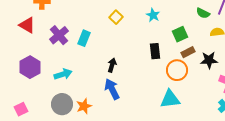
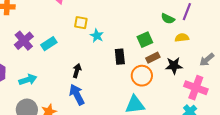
cyan star: (153, 15) -> (97, 36), moved
yellow square: (116, 17) -> (81, 23), turned -32
cyan rectangle: (84, 38) -> (49, 44), turned 35

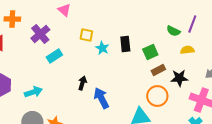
purple cross: (24, 41) -> (40, 34), moved
black rectangle: (120, 57) -> (125, 44), moved
orange circle: (142, 76) -> (157, 96), moved
blue arrow: (77, 95) -> (101, 98), moved

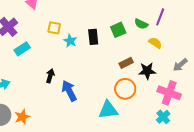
yellow semicircle: (187, 50) -> (155, 43), turned 40
green square: (150, 52) -> (118, 30), moved

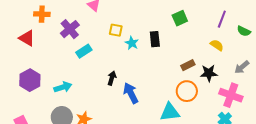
green semicircle: (141, 24) -> (244, 31), moved
green square: (118, 30) -> (180, 18), moved

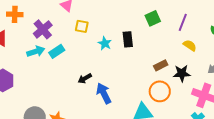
purple line: (222, 19) -> (183, 22), moved
yellow square: (116, 30) -> (82, 26), moved
black arrow: (112, 78) -> (85, 78), turned -136
cyan arrow: (63, 87) -> (36, 51), moved

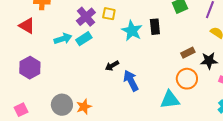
purple cross: (43, 29) -> (86, 17), moved
cyan star: (105, 43) -> (132, 31), size x1.5

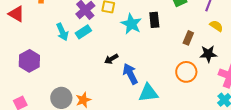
red triangle: (27, 26) -> (16, 14), moved
cyan arrow: (63, 39) -> (62, 32), turned 84
brown rectangle: (188, 53) -> (188, 38), moved, turned -40
cyan triangle: (170, 100) -> (148, 93), moved

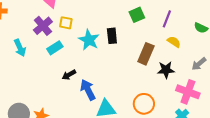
cyan rectangle: (83, 32) -> (55, 48), moved
brown rectangle: (188, 38) -> (146, 54), size x1.5
orange circle: (186, 72) -> (144, 104), moved

